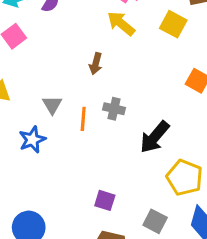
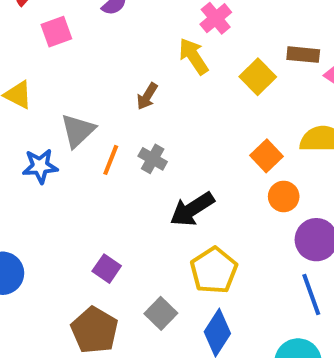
gray triangle: (52, 105) -> (78, 131), size x1.4

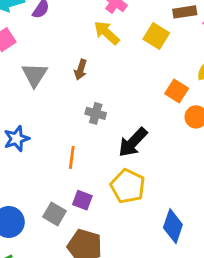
gray triangle: (78, 131) -> (35, 75), moved
orange line: (111, 160) -> (72, 157), moved
yellow pentagon: (214, 270) -> (128, 186), moved
gray square: (161, 313) -> (54, 214), moved

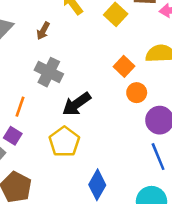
gray cross: (96, 113) -> (49, 72), size x1.5
purple square: (82, 200) -> (13, 136), moved

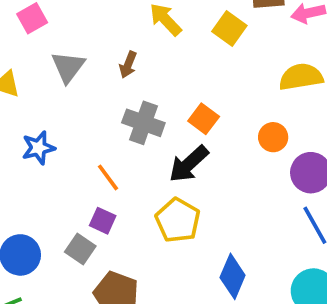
orange square: (124, 66) -> (204, 119), moved
orange line: (20, 107) -> (108, 177), turned -48

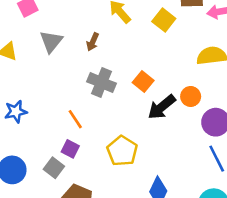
blue star: (38, 148) -> (16, 112), moved
black arrow: (189, 164) -> (162, 107), moved

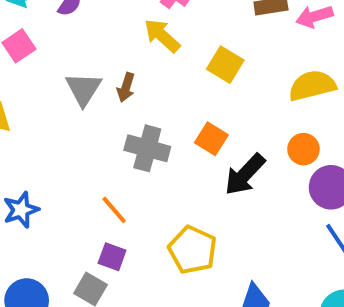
yellow square: (164, 20) -> (225, 65), moved
gray triangle: (51, 41) -> (83, 89), moved
orange circle: (191, 96) -> (303, 149), moved

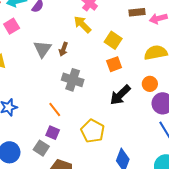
orange square: (211, 139) -> (114, 64), moved, turned 35

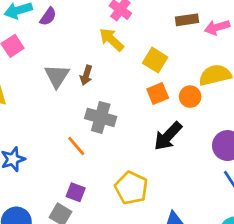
orange circle: (150, 84) -> (190, 97), moved
orange line: (55, 110) -> (76, 146), moved

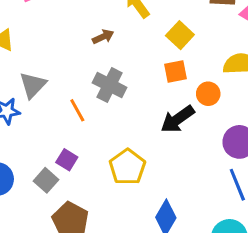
brown arrow: (86, 75) -> (103, 37), turned -144
gray triangle: (57, 76) -> (33, 85), moved
orange circle: (190, 97) -> (208, 94), moved

